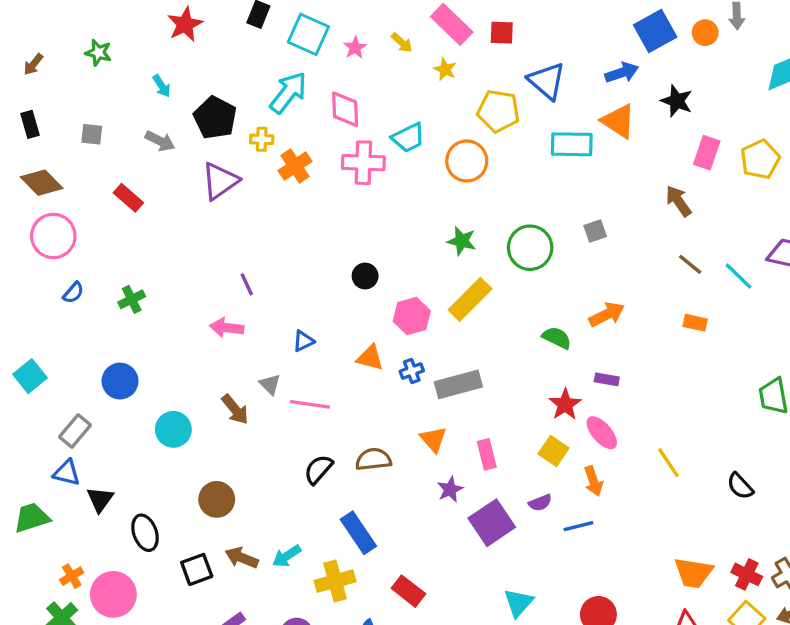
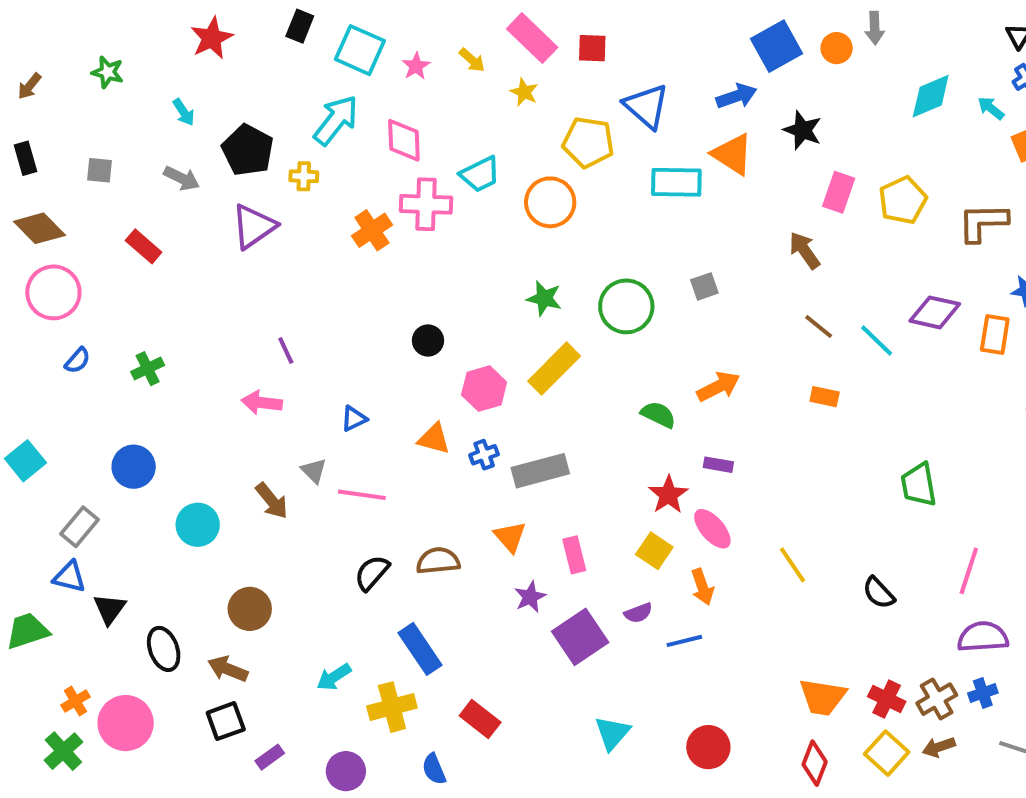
orange cross: (295, 166) -> (372, 230), moved
brown arrow: (242, 558) -> (228, 669), moved
black square: (197, 569) -> (226, 721), moved

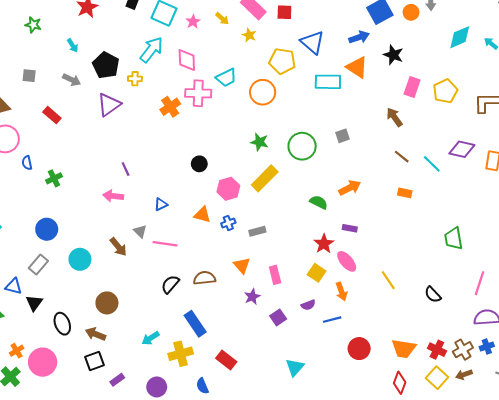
blue semicircle: (77, 361) -> (27, 163), moved, turned 128
gray rectangle: (540, 471) -> (257, 231), size x0.6
gray rectangle: (79, 527) -> (38, 265), moved
purple square: (580, 637) -> (278, 317), size x0.6
red circle: (708, 747) -> (359, 349), moved

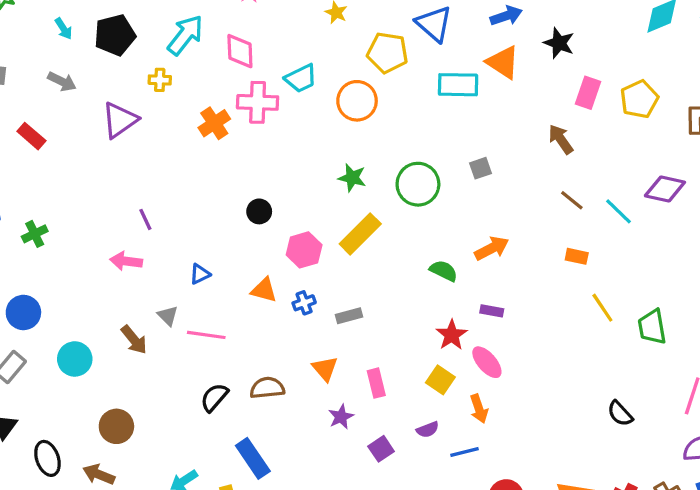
black pentagon: (106, 65) -> (115, 35), moved, turned 30
yellow line: (388, 280) -> (602, 308), moved

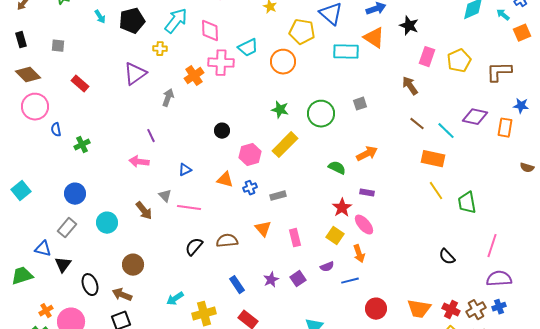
gray arrow: (62, 82) -> (168, 98), moved, turned -96
orange rectangle: (577, 256) -> (433, 159), moved, size x1.6
purple star: (341, 417) -> (271, 280), moved
blue rectangle: (253, 458) -> (237, 285), moved, size x0.7

